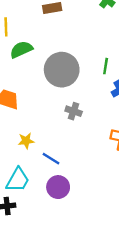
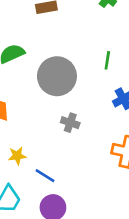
green line: (106, 66) -> (107, 60), moved

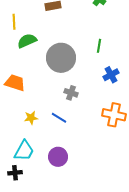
blue line: (45, 176) -> (59, 118), moved

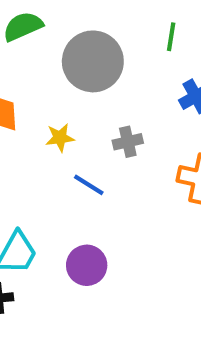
gray cross: (71, 93) -> (128, 142), moved, turned -32
yellow star: (31, 118) -> (60, 138), moved

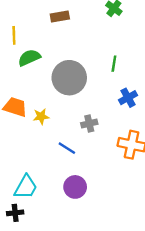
yellow star: (60, 138) -> (41, 116), moved
purple circle: (87, 265) -> (75, 187), moved

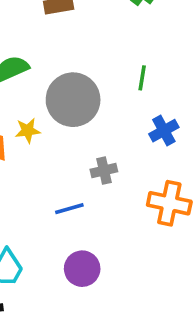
yellow star: (41, 116) -> (28, 131), moved
blue line: (67, 148) -> (69, 209), turned -48

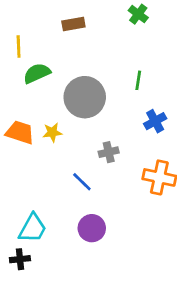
yellow star: (28, 131) -> (52, 132), moved
blue line: (69, 209) -> (82, 182), turned 60

